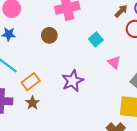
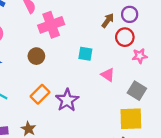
cyan square: (96, 39) -> (85, 54), turned -32
orange rectangle: (31, 82) -> (40, 94), moved

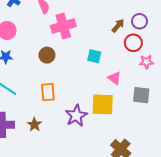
gray square: (137, 91) -> (141, 95), turned -30
orange rectangle: (40, 94) -> (48, 92), turned -54
purple star: (67, 100) -> (76, 116), moved
yellow square: (131, 119) -> (103, 104), moved

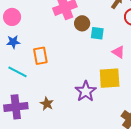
brown circle: (47, 55) -> (82, 23), moved
orange rectangle: (48, 92) -> (40, 56), moved

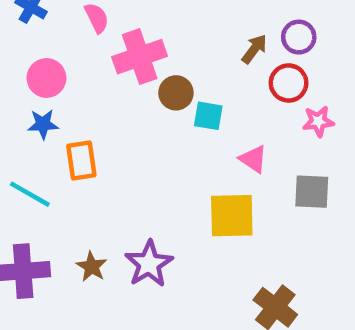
pink circle: (12, 17) -> (46, 78), moved
blue star: (13, 42) -> (43, 124), moved
purple star: (86, 91) -> (149, 264), moved

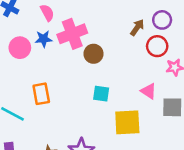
cyan square: (208, 116) -> (101, 94), moved
blue star: (43, 124) -> (44, 39), moved
pink triangle: (253, 159) -> (149, 91), moved

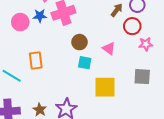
brown circle: (94, 54) -> (79, 42), moved
pink triangle: (149, 91) -> (109, 49), moved

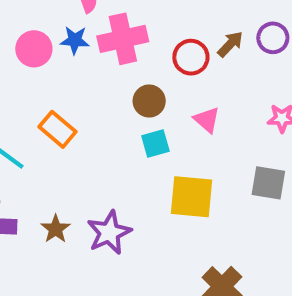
red circle: (132, 26) -> (191, 57), moved
orange rectangle: (36, 61) -> (58, 129), turned -48
cyan square: (85, 63) -> (155, 144), turned -32

